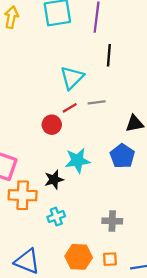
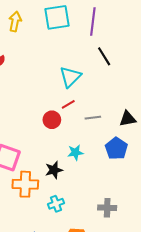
black line: (109, 55) -> (104, 56), turned -36
gray line: (97, 102) -> (93, 118), moved
cyan star: (77, 161) -> (75, 153), size x0.7

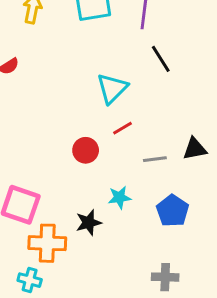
red line: (68, 104) -> (122, 128), moved
gray line: (93, 118) -> (155, 159), moved
blue pentagon: (116, 148) -> (173, 211), moved
cyan cross: (56, 204) -> (30, 280), moved, turned 35

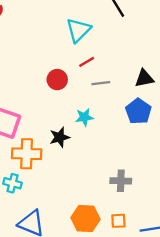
gray line: (155, 159) -> (101, 83), moved
blue pentagon: (173, 211) -> (138, 111), moved

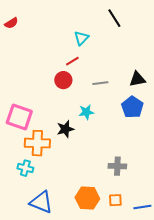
cyan triangle: (78, 30) -> (81, 38), size x0.7
red line: (87, 62) -> (72, 61), moved

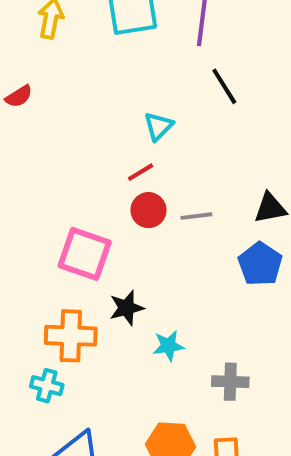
red circle: (63, 80) -> (148, 210), moved
cyan star: (86, 112) -> (168, 346), moved
pink square: (19, 117) -> (85, 254), moved

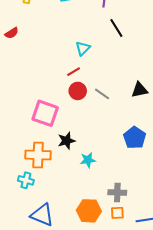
gray line: (196, 216) -> (102, 94), turned 42
blue pentagon: (260, 264) -> (135, 138), moved
gray cross: (230, 382) -> (117, 193), moved

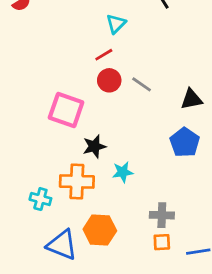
black triangle: (140, 90) -> (191, 99), moved
orange cross: (38, 155) -> (77, 181), moved
orange hexagon: (89, 211) -> (100, 230), moved

